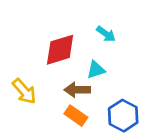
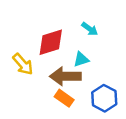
brown arrow: (77, 90) -> (65, 76), size x1.4
yellow arrow: (24, 91) -> (23, 64), moved

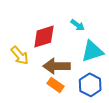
cyan triangle: (81, 59) -> (92, 51), moved, size x1.6

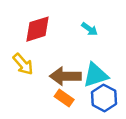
red diamond: (44, 37) -> (38, 29), moved
cyan triangle: (92, 51) -> (96, 75), moved

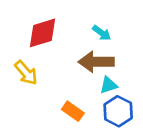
cyan triangle: (96, 75) -> (109, 85), size x0.6
brown arrow: (65, 76) -> (96, 62), moved

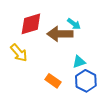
brown arrow: (96, 62) -> (60, 34), moved

